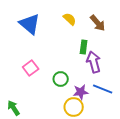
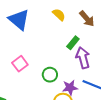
green rectangle: (84, 47) -> (73, 43), turned 32

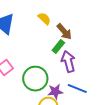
brown arrow: (87, 19) -> (64, 32), moved
green circle: (50, 75) -> (35, 79), size x1.6

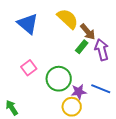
yellow semicircle: (44, 19) -> (68, 19), size x1.6
purple arrow: (68, 62) -> (102, 50), moved

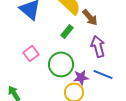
green rectangle: (82, 47) -> (67, 31), moved
purple arrow: (102, 50) -> (98, 46), moved

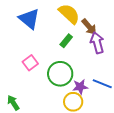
purple arrow: (98, 46) -> (97, 43), moved

